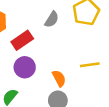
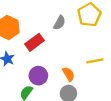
purple circle: (25, 67) -> (38, 76), moved

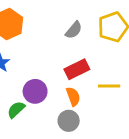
red rectangle: (35, 42) -> (77, 69), moved

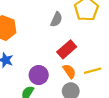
yellow line: (109, 86) -> (93, 71), moved

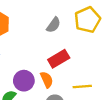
orange semicircle: (69, 71) -> (47, 80), moved

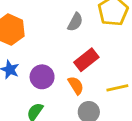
purple circle: (24, 81) -> (42, 77), moved

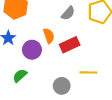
orange semicircle: (76, 85) -> (49, 36), moved

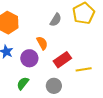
red rectangle: (70, 45) -> (62, 60), moved
gray circle: (62, 86) -> (54, 86), moved

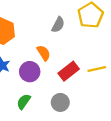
yellow line: (84, 69) -> (97, 69), moved

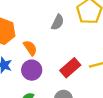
orange semicircle: (44, 53) -> (30, 48), moved

